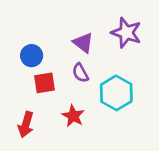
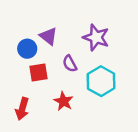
purple star: (126, 33) -> (96, 37), moved
purple triangle: (83, 43) -> (49, 36), moved

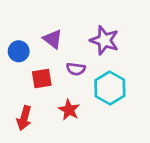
blue circle: (27, 49) -> (19, 51), moved
purple semicircle: (70, 64) -> (76, 69), turned -54

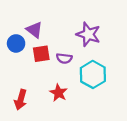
purple triangle: (53, 39) -> (34, 30), moved
red square: (42, 79) -> (41, 54), moved

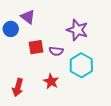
purple triangle: (34, 30) -> (28, 17), moved
blue circle: (16, 43) -> (11, 29), moved

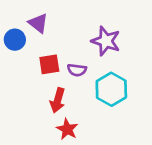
red star: (51, 81) -> (67, 129), moved
red arrow: (18, 87) -> (58, 100), moved

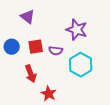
blue circle: (15, 40) -> (12, 47), moved
red arrow: (58, 100) -> (31, 74), moved, turned -36

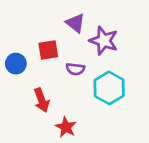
purple triangle: (28, 17) -> (75, 23), moved
red square: (36, 47) -> (48, 50), moved

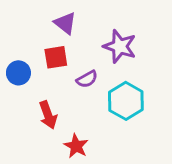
purple triangle: (75, 23) -> (65, 23), moved
purple semicircle: (75, 69) -> (87, 79), turned -36

